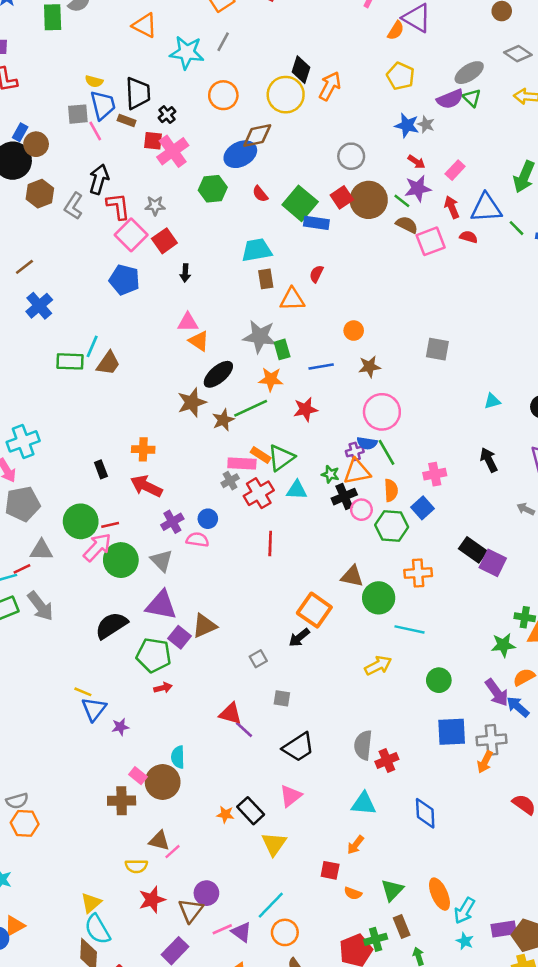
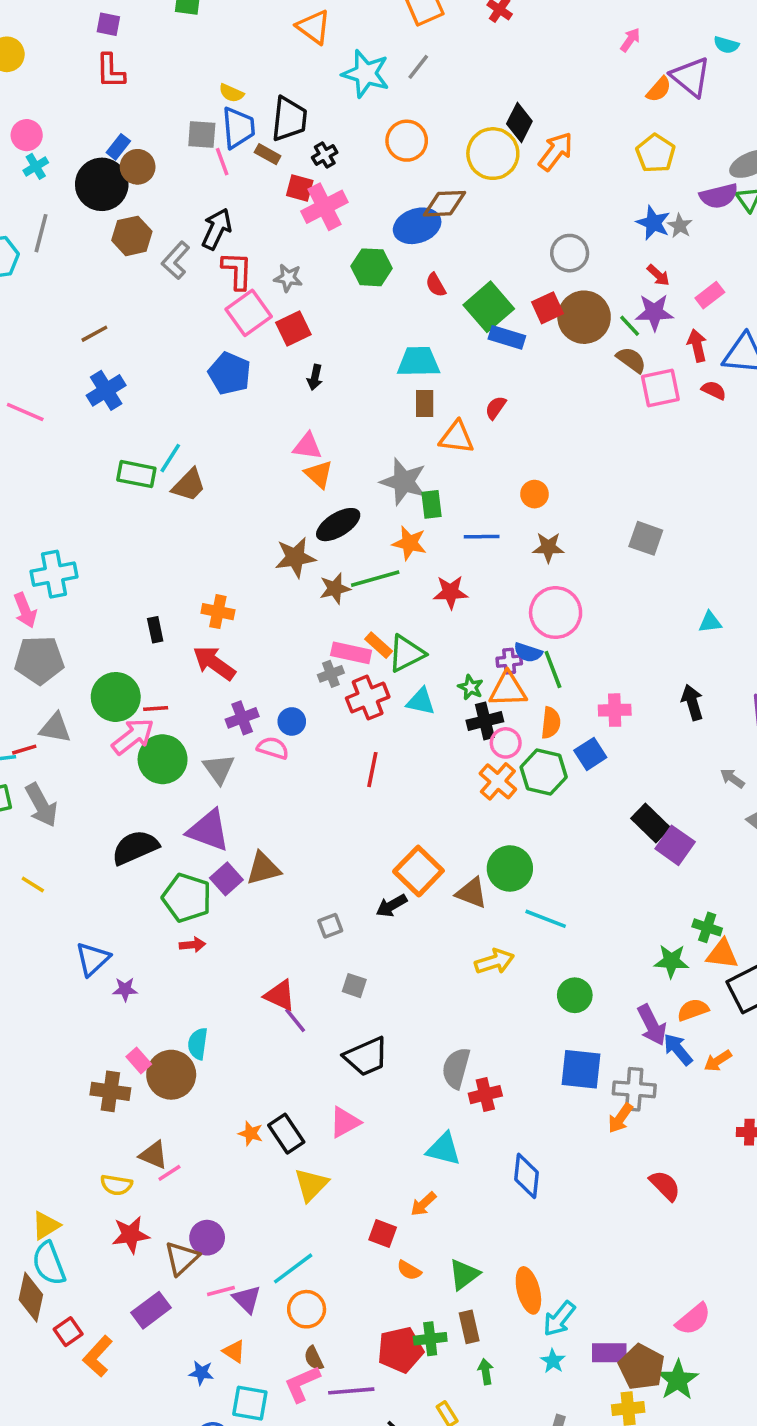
orange cross: (418, 573) -> (498, 781), moved, turned 36
brown triangle: (352, 576) -> (472, 893), moved
yellow line: (83, 692) -> (33, 885), moved

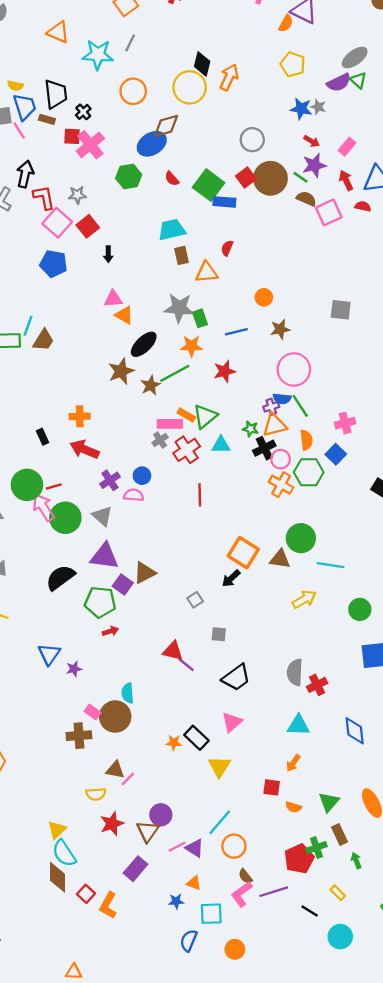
pink arrow: (133, 736) -> (43, 507), turned -72

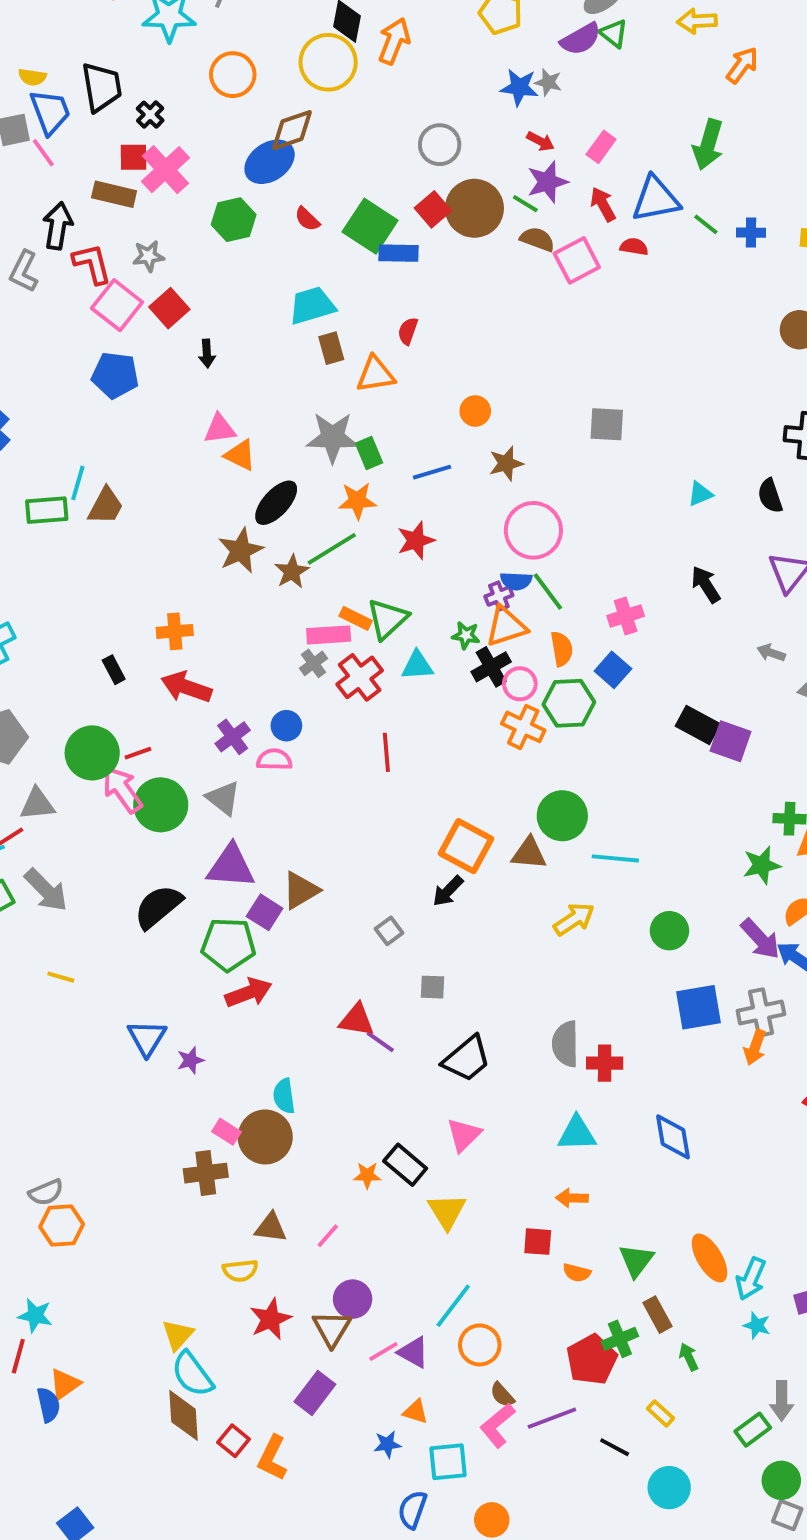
brown rectangle: (47, 119) -> (114, 194), moved, size x1.5
red arrow: (110, 631) -> (248, 993), size x1.6
red cross: (317, 685) -> (605, 1063), turned 30
orange arrow: (293, 763) -> (572, 1198), turned 60
pink line: (128, 779) -> (328, 1236), moved

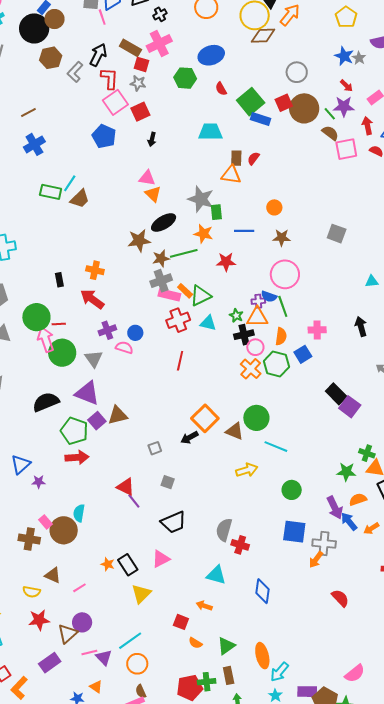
brown diamond: (292, 130) -> (263, 36), moved
red square: (134, 157) -> (141, 64), moved
brown rectangle: (331, 348) -> (236, 158), moved
gray cross: (314, 663) -> (161, 281), moved, size x1.5

